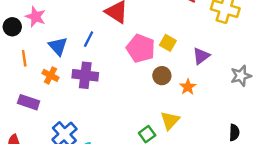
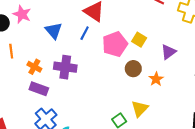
blue line: (89, 39) -> (85, 33), moved
blue triangle: (58, 46) -> (54, 31), moved
pink pentagon: (141, 48) -> (115, 44), turned 30
purple rectangle: (29, 102) -> (39, 89), moved

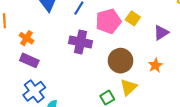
purple cross: (65, 67) -> (80, 42), moved
brown circle: (133, 69) -> (121, 61), moved, size x1.5
orange star: (156, 79) -> (155, 65), moved

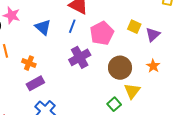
yellow square: (133, 18) -> (134, 27), moved
purple cross: (80, 42) -> (80, 57), turned -30
purple rectangle: (29, 60) -> (35, 83), turned -42

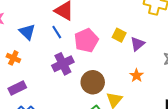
blue line: (72, 26) -> (57, 32), turned -56
orange cross: (29, 63) -> (13, 58), moved
brown circle: (120, 68) -> (93, 82), moved

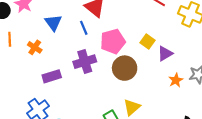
orange star: (137, 76) -> (176, 80), moved
brown circle: (93, 82) -> (125, 68), moved
purple rectangle: (17, 88) -> (52, 76), moved

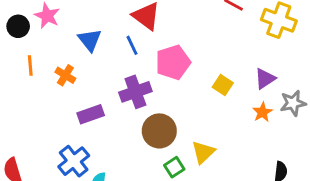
yellow square: (148, 41) -> (223, 85), moved
purple triangle: (165, 54) -> (265, 79), moved
brown circle: (125, 68) -> (159, 131), moved

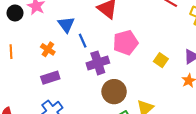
blue line: (132, 45) -> (83, 41), moved
orange line: (30, 65) -> (11, 52), moved
purple rectangle: (91, 114) -> (50, 78), moved

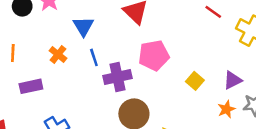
blue line: (83, 41) -> (94, 57), moved
purple rectangle: (50, 78) -> (31, 86), moved

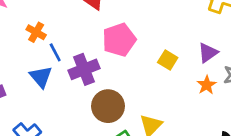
blue triangle: (83, 26) -> (41, 77), moved
orange cross: (58, 54) -> (36, 32), moved

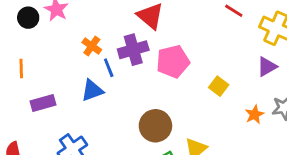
purple triangle: (208, 53) -> (267, 67), moved
purple cross: (84, 69) -> (133, 50), moved
blue triangle: (41, 77) -> (92, 90), turned 45

